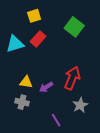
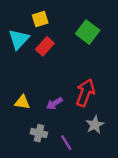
cyan triangle: (15, 44) -> (19, 39), moved, turned -30
yellow triangle: (26, 82) -> (22, 102), moved
gray cross: (22, 102) -> (39, 133), moved

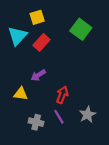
red arrow: (85, 93) -> (62, 95), moved, size x0.7
purple arrow: (54, 103) -> (38, 75), moved
purple line: (66, 143) -> (59, 117), moved

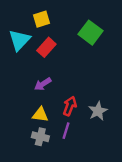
yellow triangle: (21, 94) -> (40, 115), moved
gray star: (87, 115) -> (98, 111), moved
purple line: (59, 117) -> (66, 131), turned 48

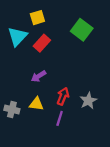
gray cross: (40, 137) -> (12, 109), moved

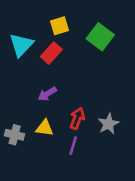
yellow square: (37, 18) -> (59, 26), moved

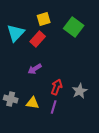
yellow triangle: (45, 128) -> (33, 103), moved

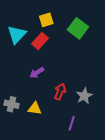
purple line: (54, 107) -> (72, 123), moved

